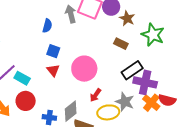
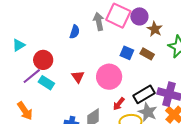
blue square: (53, 51) -> (127, 53), moved
black rectangle: (132, 70) -> (144, 94), moved
red circle: (26, 101) -> (43, 60), moved

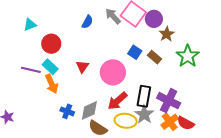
gray arrow: (99, 21) -> (113, 16), turned -42
purple line: (32, 76) -> (31, 70), moved, turned 42
black rectangle: (144, 94) -> (144, 96), turned -60
red arrow: (119, 104) -> (117, 101), size x1.5
orange arrow: (25, 111) -> (52, 84), moved

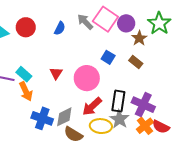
red circle: (51, 44) -> (26, 27), moved
green star: (188, 56) -> (159, 23), moved
brown rectangle: (154, 57) -> (136, 62), moved
blue cross: (67, 111) -> (42, 118), size x1.5

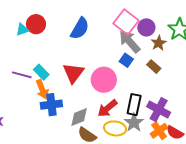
gray arrow: (85, 22) -> (130, 42), moved, size x1.4
red circle: (26, 27) -> (36, 24), moved
blue semicircle: (60, 28) -> (80, 28), size x1.6
red triangle: (56, 73) -> (73, 73), size x1.6
blue cross: (42, 118) -> (51, 105), moved, turned -30

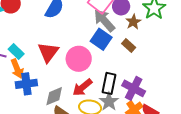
blue square: (126, 60) -> (101, 39), size x1.5

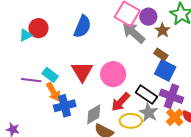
blue square: (101, 39) -> (165, 70), moved
black rectangle: (109, 83) -> (146, 95), turned -60

